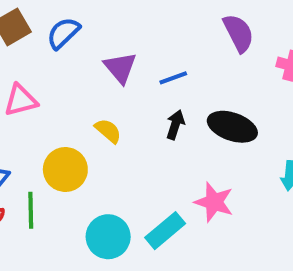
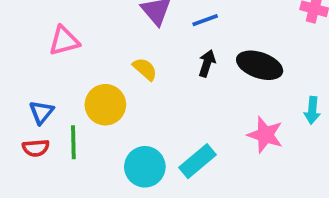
pink star: (214, 202) -> (265, 135), moved

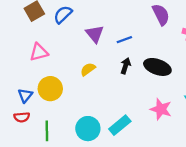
yellow semicircle: (145, 69) -> (88, 69), turned -77
yellow circle: (105, 105) -> (50, 89), moved
green line: (73, 142) -> (47, 131), moved

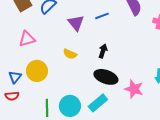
blue line: (124, 40) -> (102, 16), moved
black ellipse: (157, 67) -> (106, 77), moved
yellow semicircle: (88, 69) -> (70, 54), turned -120
green line: (47, 131) -> (47, 108), moved

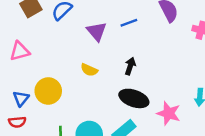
pink triangle: (27, 39) -> (20, 51), moved

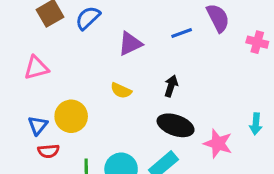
blue line: (129, 23) -> (182, 33), moved
purple triangle: (97, 31) -> (130, 44), turned 45
red semicircle: (17, 122) -> (48, 151), moved

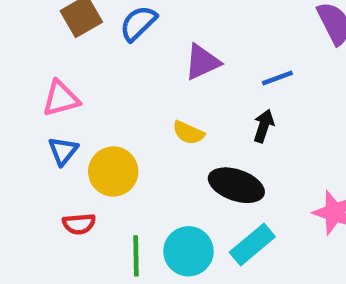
blue line: (182, 33) -> (277, 78), moved
blue triangle: (38, 125) -> (63, 151), moved
black ellipse: (176, 125) -> (236, 185), moved

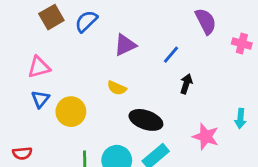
blue line: (277, 78) -> (171, 55), turned -30
black arrow: (264, 126) -> (186, 84), moved
red semicircle: (79, 224) -> (22, 153), moved

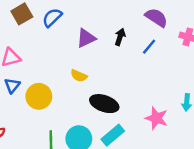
purple semicircle: (206, 21) -> (156, 18), turned -30
blue line: (171, 55) -> (149, 47), moved
black arrow: (186, 84) -> (120, 37), moved

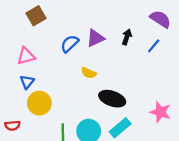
blue semicircle: (52, 18) -> (70, 44), moved
yellow circle: (39, 96) -> (39, 103), moved

